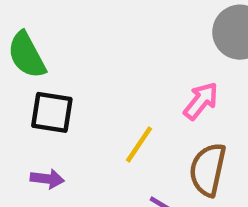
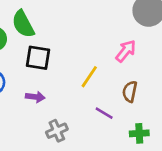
brown semicircle: (208, 170) -> (130, 92), size x0.7

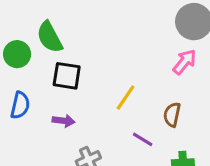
pink arrow: (126, 51) -> (184, 62), moved

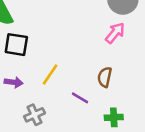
yellow line: (126, 98) -> (50, 74), moved

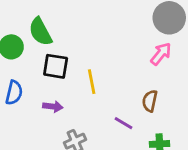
yellow line: (50, 74) -> (92, 82), moved, turned -45

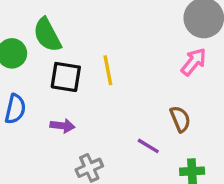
yellow line: (92, 82) -> (108, 70), moved
brown semicircle: (150, 101) -> (180, 119), turned 145

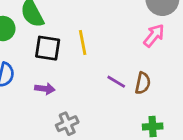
brown semicircle: (180, 119) -> (143, 83), turned 35
purple line: (148, 146) -> (116, 82), moved

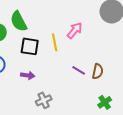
pink arrow: (154, 36) -> (75, 30), moved
green cross: (153, 126) -> (105, 102), turned -32

